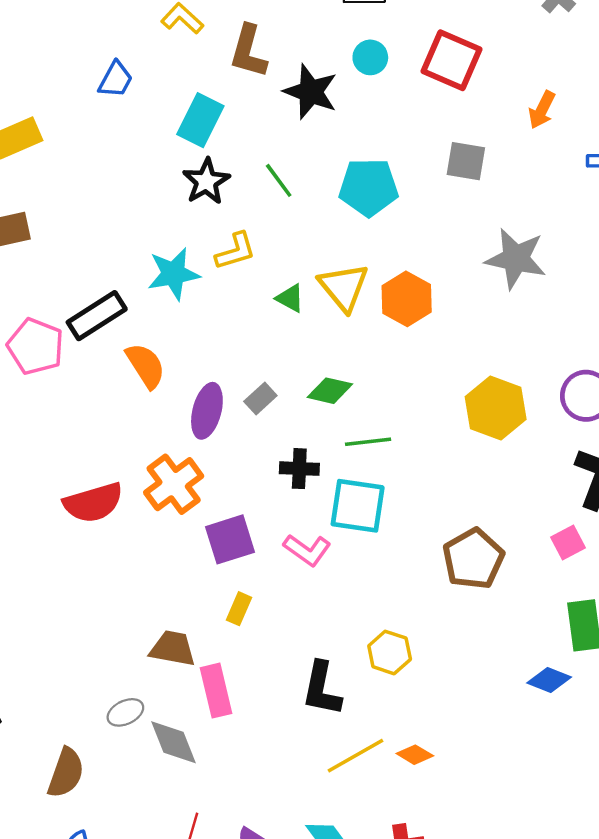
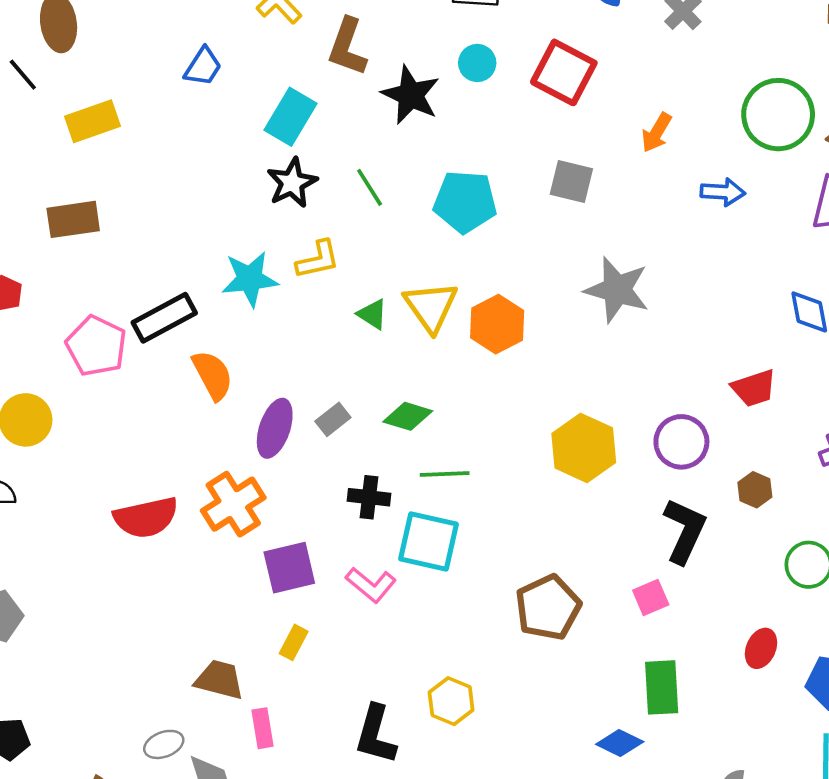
pink rectangle: (216, 691) -> (262, 728), size x0.7

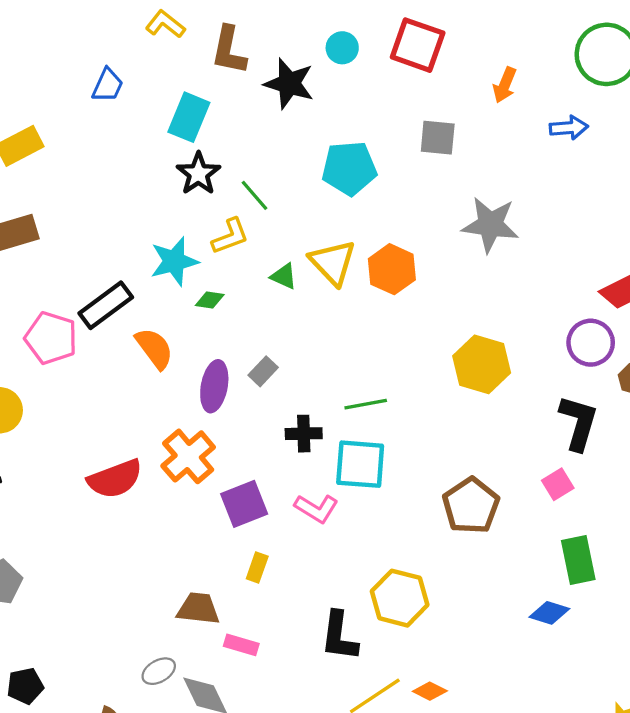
green line: (370, 187) -> (254, 195), moved
green diamond: (408, 416) -> (210, 300), moved, size x0.7
purple circle: (681, 442) -> (591, 343), moved
yellow hexagon: (451, 701) -> (400, 598), size x1.4
pink rectangle: (262, 728) -> (241, 645), turned -56

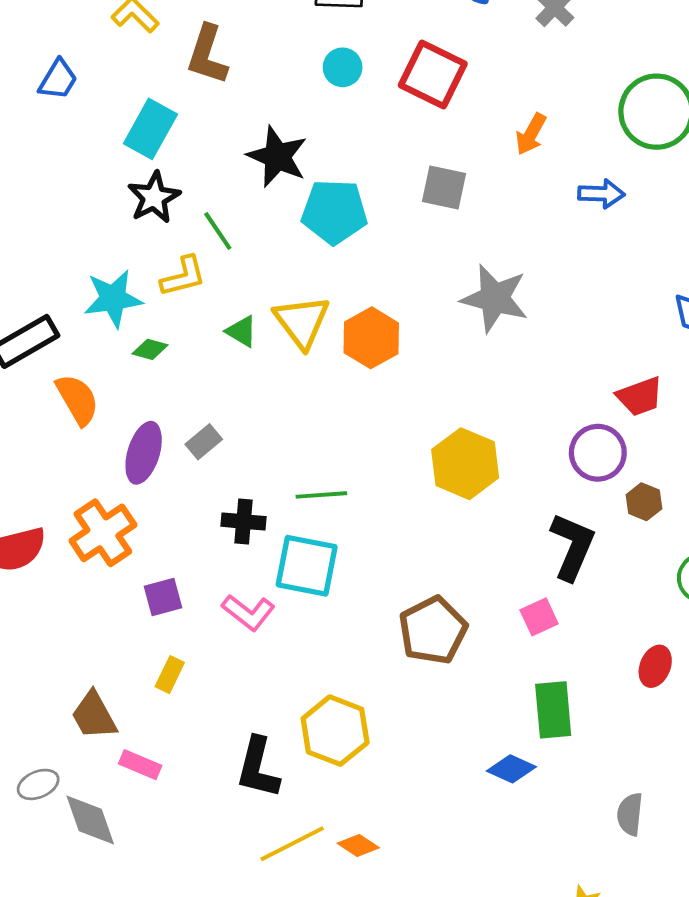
black star: (289, 84) -> (277, 157), moved
purple square: (244, 504) -> (163, 597), size x0.7
brown trapezoid: (198, 609) -> (94, 715), turned -132

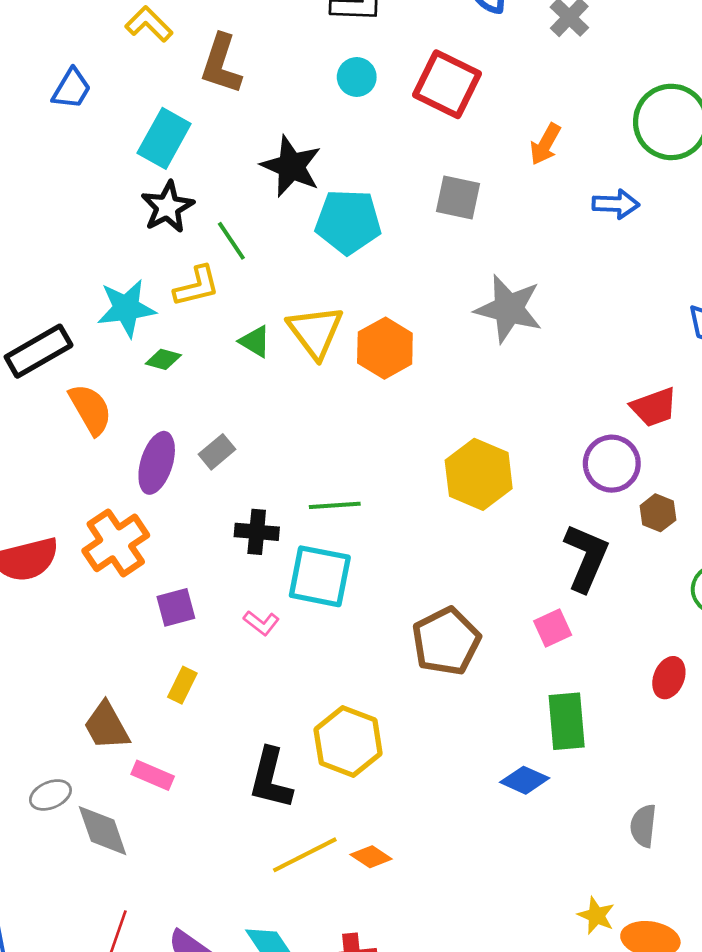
pink L-shape: (248, 612) -> (261, 623), size x0.7

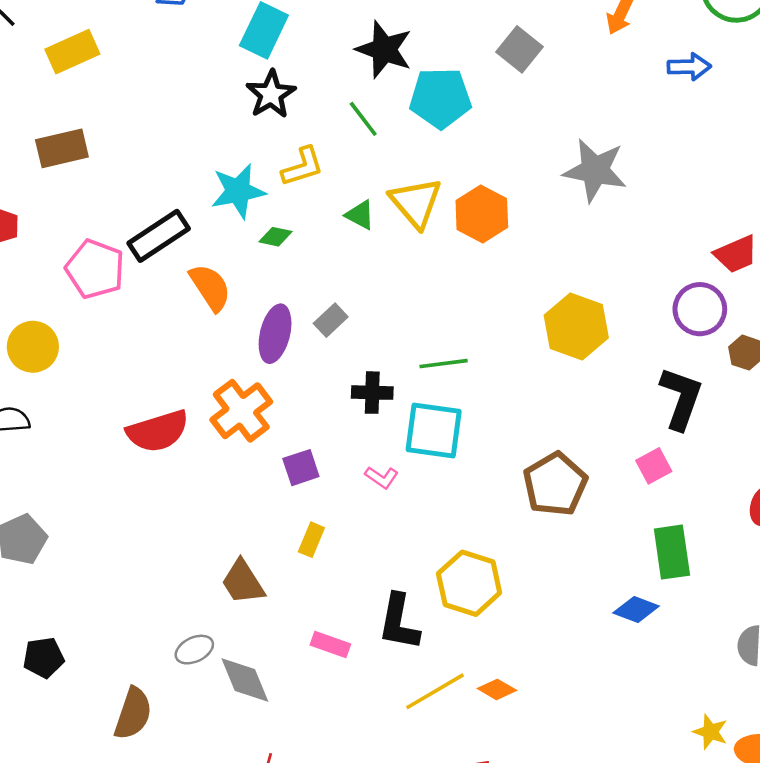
gray square: (458, 198) -> (520, 49), moved, turned 30
green line: (231, 241) -> (363, 119), moved
pink rectangle: (153, 775) -> (330, 644), moved

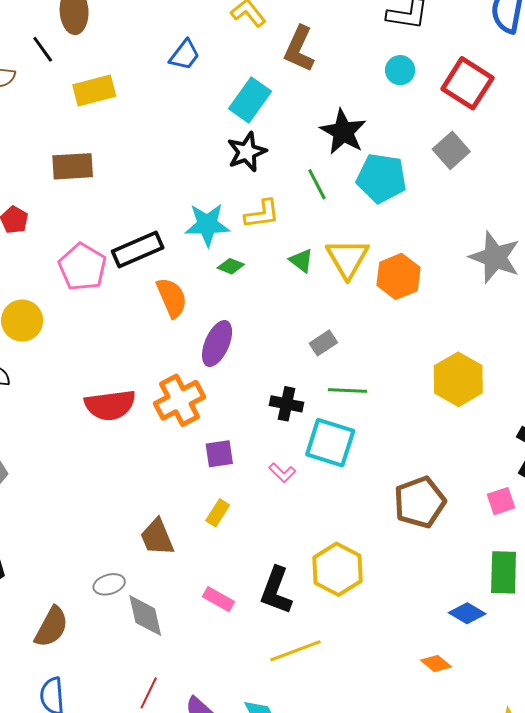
gray rectangle: (331, 320) -> (323, 343), moved
orange diamond: (497, 689) -> (436, 663), moved

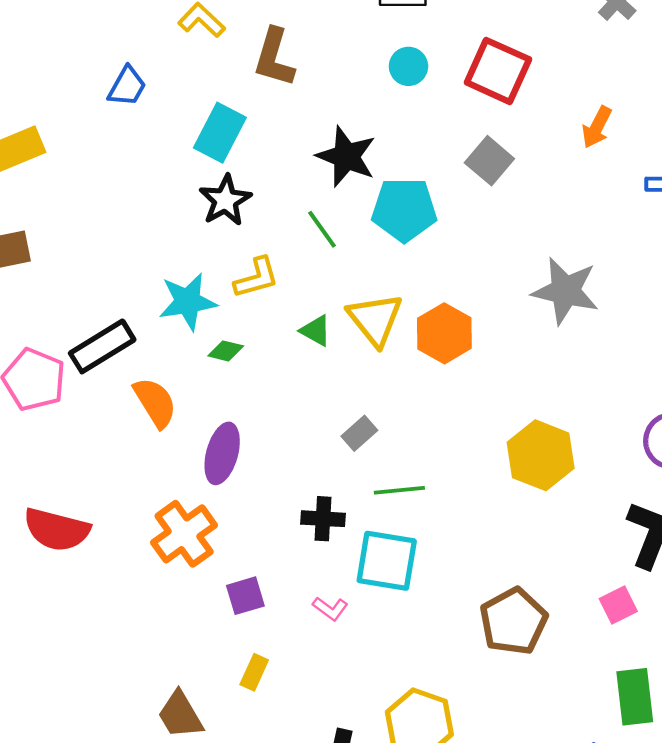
red semicircle: (110, 405) -> (57, 530), moved, turned 30

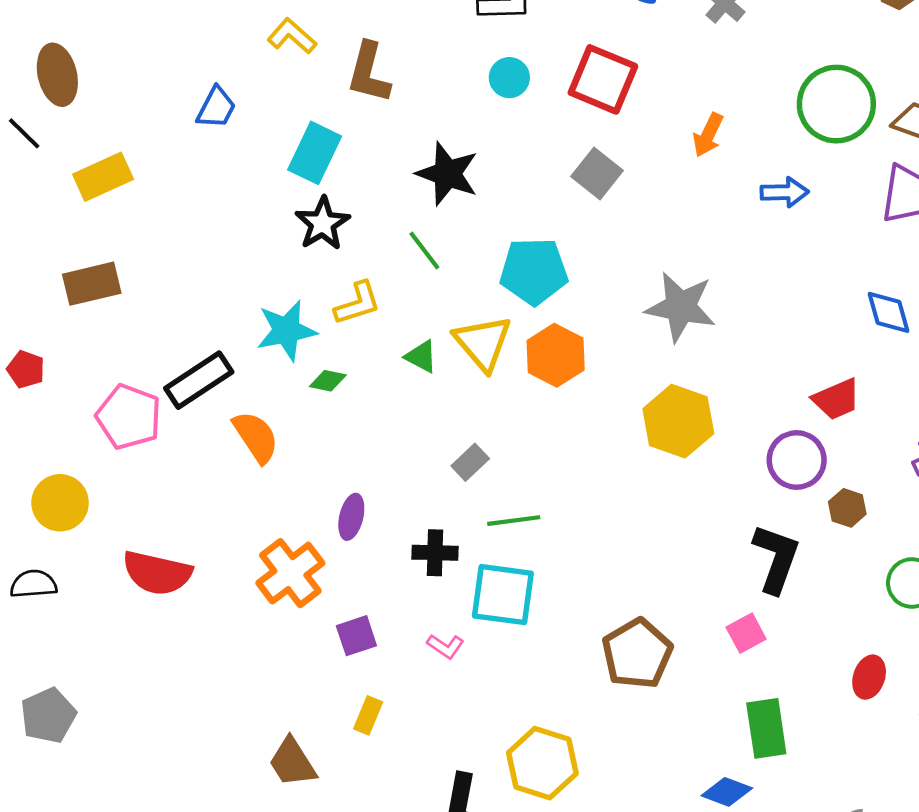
cyan pentagon: (404, 209) -> (534, 271), moved
purple ellipse: (222, 453) -> (351, 517), moved, size x0.7
yellow hexagon: (541, 455) -> (678, 421), moved

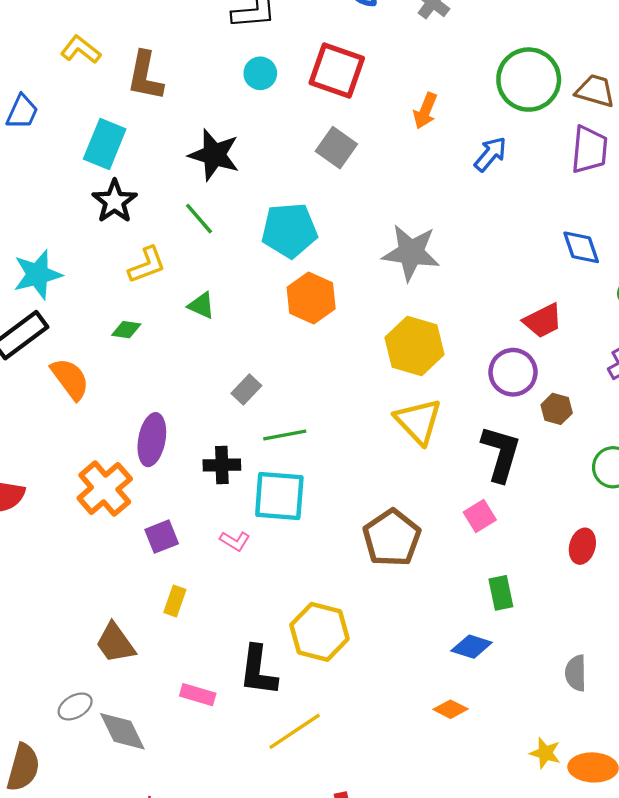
blue arrow: (784, 192) -> (490, 154), turned -45
cyan star: (286, 330) -> (38, 275), moved
yellow triangle: (483, 343) -> (418, 421), moved
purple ellipse: (351, 517) -> (152, 440), size x1.4
green rectangle: (766, 728) -> (501, 593), size x0.7

